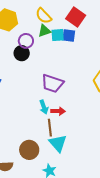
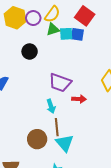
yellow semicircle: (44, 16) -> (52, 14), turned -102
purple circle: (26, 41) -> (33, 18), moved
red arrow: (58, 111) -> (79, 99), moved
brown circle: (29, 150) -> (37, 139), moved

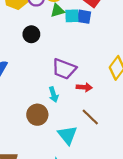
brown line: (57, 127) -> (90, 117), moved, turned -42
brown circle: (37, 139) -> (37, 115), moved

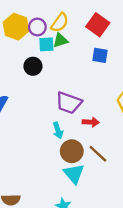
cyan square: (72, 16) -> (46, 44), moved
blue square: (84, 17) -> (100, 55), moved
brown circle: (37, 115) -> (72, 151), moved

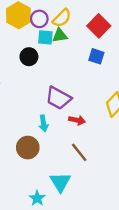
brown circle: (72, 151) -> (28, 148), moved
cyan triangle: (74, 174) -> (60, 182), moved

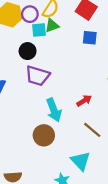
purple trapezoid: (58, 98) -> (37, 76), moved
red arrow: (77, 120) -> (84, 101), turned -32
cyan arrow: (44, 123) -> (54, 110), size x1.5

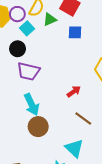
green triangle: (52, 26) -> (50, 19), moved
cyan square: (39, 30) -> (27, 28), turned -32
cyan arrow: (54, 110) -> (32, 104), moved

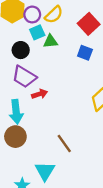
green triangle: (50, 19) -> (50, 41), moved
red arrow: (74, 92) -> (39, 94), moved

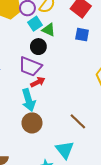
green triangle: (50, 41) -> (49, 30), turned 40
black circle: (21, 50) -> (38, 47), moved
red arrow: (39, 94) -> (38, 82), moved

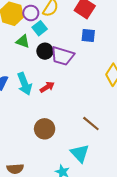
green triangle: (49, 30) -> (23, 41), moved
purple trapezoid: (30, 67) -> (62, 56), moved
cyan arrow: (29, 100) -> (25, 84), moved

